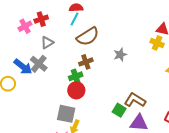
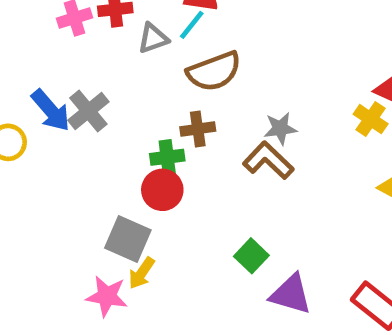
gray triangle: (47, 43) -> (153, 38), moved
brown L-shape: (135, 100) -> (268, 160), moved

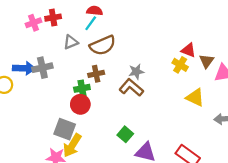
gray triangle: (153, 38) -> (71, 42), moved
blue arrow: (51, 110) -> (24, 68), turned -45
gray cross: (88, 111) -> (42, 68), turned 30
yellow arrow: (142, 273) -> (72, 145), size x1.5

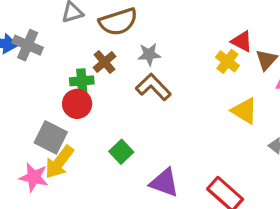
gray cross: (42, 68) -> (28, 45), turned 30
gray star: (136, 72) -> (149, 54), moved
brown cross: (96, 74) -> (104, 62), turned -35
green square: (125, 134) -> (121, 152), moved

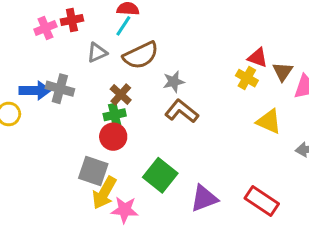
brown cross: (104, 62) -> (121, 94), moved
green square: (121, 152) -> (160, 175), size x1.5
pink star: (34, 177) -> (125, 210), moved
purple triangle: (164, 183) -> (204, 198), turned -32

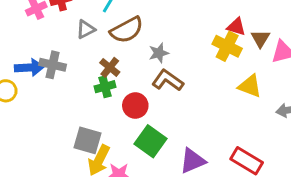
yellow cross: (247, 78) -> (227, 46), size x1.4
red circle: (113, 137) -> (135, 106), moved

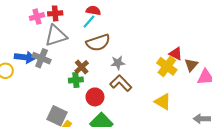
gray triangle: (86, 29) -> (56, 36), moved, size x1.6
yellow triangle: (250, 86) -> (163, 102), moved

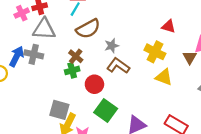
gray triangle: (56, 36) -> (44, 29), turned 30
blue arrow: (25, 57) -> (17, 56), turned -60
brown triangle: (191, 65) -> (190, 57), moved
yellow cross: (167, 66) -> (155, 52), moved

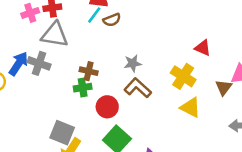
brown semicircle: (88, 29) -> (112, 20), moved, size x0.6
brown cross: (76, 56) -> (89, 71), turned -32

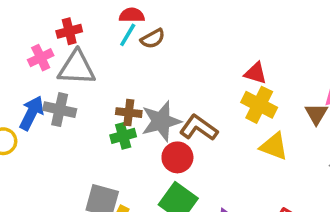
pink cross: (30, 13) -> (41, 58), moved
red triangle: (203, 48) -> (256, 73), moved
gray star: (133, 63) -> (161, 121), moved, size x1.6
red circle: (107, 107) -> (177, 157), moved

